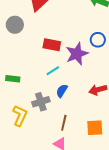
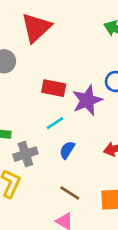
gray cross: (41, 102) -> (25, 154), moved
brown line: (64, 123) -> (70, 193), turned -70

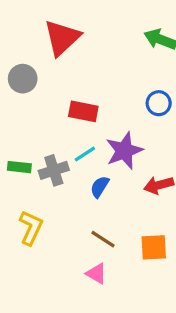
purple star: (87, 100) -> (124, 151), moved
gray cross: (25, 154) -> (54, 170), moved

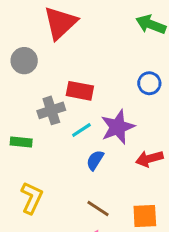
gray cross: (54, 170) -> (51, 110), moved

